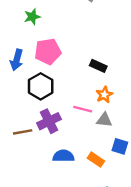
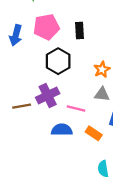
black rectangle: (98, 66) -> (80, 31), moved, turned 63
black hexagon: (41, 86) -> (58, 61), moved
pink line: (83, 109) -> (76, 108), moved

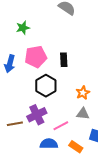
pink line: (76, 108) -> (61, 126), turned -42

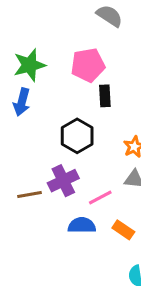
green star: (23, 28) -> (29, 65), moved, size x1.5
pink pentagon: (36, 57) -> (88, 65), moved

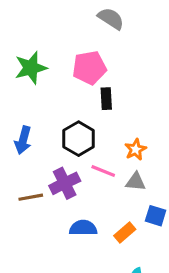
blue arrow: (22, 102) -> (23, 140), moved
pink line: (100, 198) -> (103, 171), moved, turned 50
orange rectangle: (123, 230) -> (125, 233), turned -75

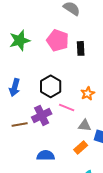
pink pentagon: (89, 68) -> (58, 40), turned 30
black rectangle: (106, 99) -> (81, 48), moved
gray triangle: (136, 182) -> (85, 125), moved
blue semicircle: (83, 228) -> (46, 155), moved

